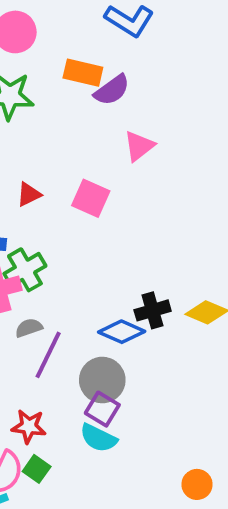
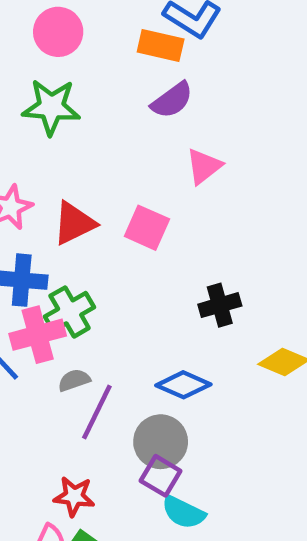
orange rectangle: (83, 73) -> (161, 46), moved
red triangle: (29, 194) -> (74, 223), size x1.5
black cross: (153, 310) -> (220, 305), moved
cyan semicircle: (98, 438) -> (183, 512), moved

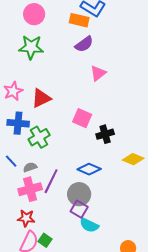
pink square: (147, 228) -> (82, 118), moved
pink cross: (38, 335) -> (30, 189), moved
gray semicircle: (74, 380) -> (30, 167), moved
red star: (74, 496) -> (26, 218), moved

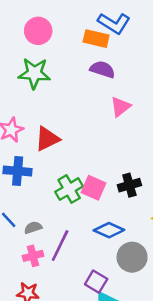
purple semicircle: (84, 44) -> (102, 69), turned -126
pink square: (82, 118) -> (93, 188), moved
green cross: (39, 137) -> (69, 189), moved
pink cross: (30, 189) -> (33, 256), size x0.7
gray circle: (79, 194) -> (132, 257), moved

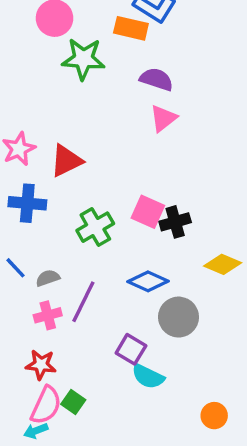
purple semicircle: (102, 69) -> (156, 79), moved
green star: (34, 73) -> (83, 59), moved
pink square: (93, 188) -> (148, 212), moved

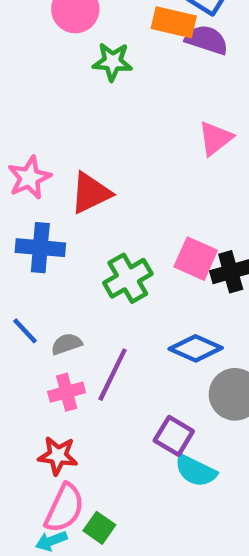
green star: (83, 59) -> (113, 62), size x0.7
purple semicircle: (156, 79) -> (207, 40), moved
green square: (73, 402) -> (99, 528), moved

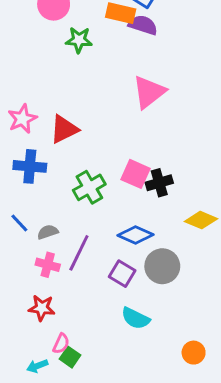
pink triangle: (215, 138) -> (149, 92), size x1.4
pink cross: (67, 392) -> (48, 265), turned 30
purple square: (174, 436) -> (122, 274), moved
pink semicircle: (64, 508) -> (61, 344), moved, size x0.6

